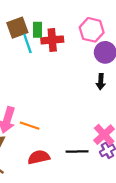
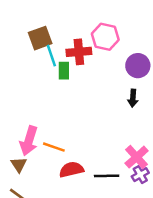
green rectangle: (38, 30) -> (64, 71), moved
pink hexagon: (92, 30) -> (105, 37), moved
red semicircle: (39, 157) -> (71, 170), moved

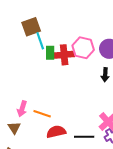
pink hexagon: (105, 37) -> (83, 48), moved
red cross: (79, 52) -> (64, 55), moved
pink arrow: (29, 141) -> (22, 109), size x0.7

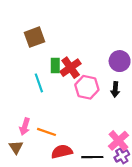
cyan line: (40, 41) -> (39, 83), moved
pink hexagon: (83, 48) -> (87, 87), moved
red cross: (64, 55) -> (71, 68), turned -30

